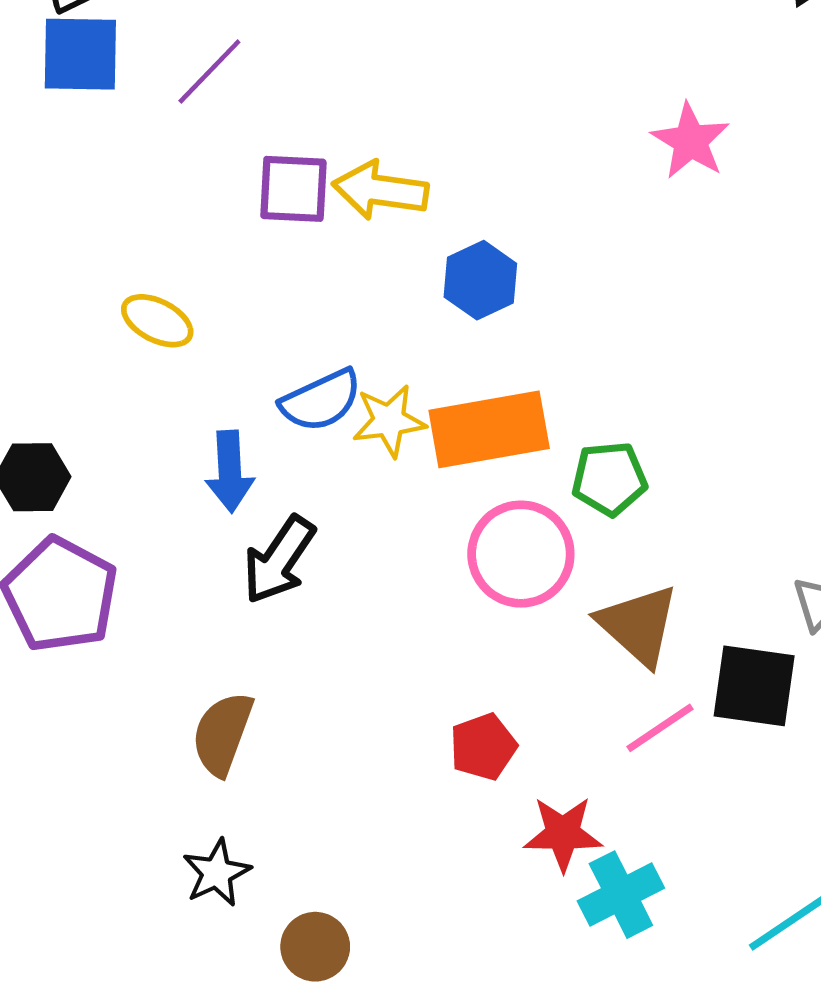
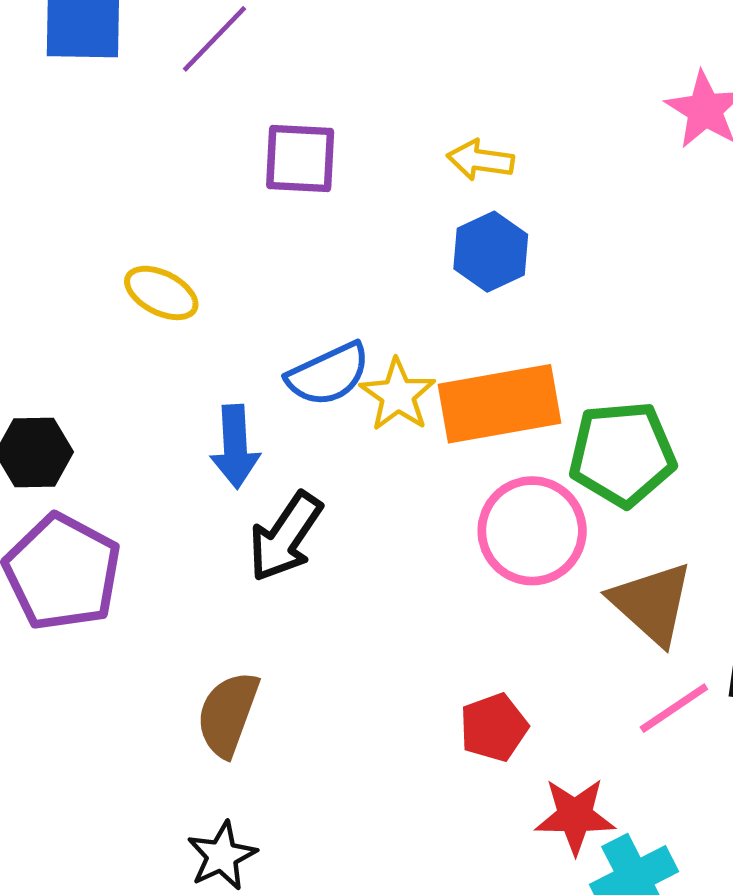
yellow arrow: (380, 190) -> (480, 160), moved, size x0.7
yellow star: (389, 421) -> (398, 395), turned -30
green pentagon: (609, 479) -> (622, 454), size x1.4

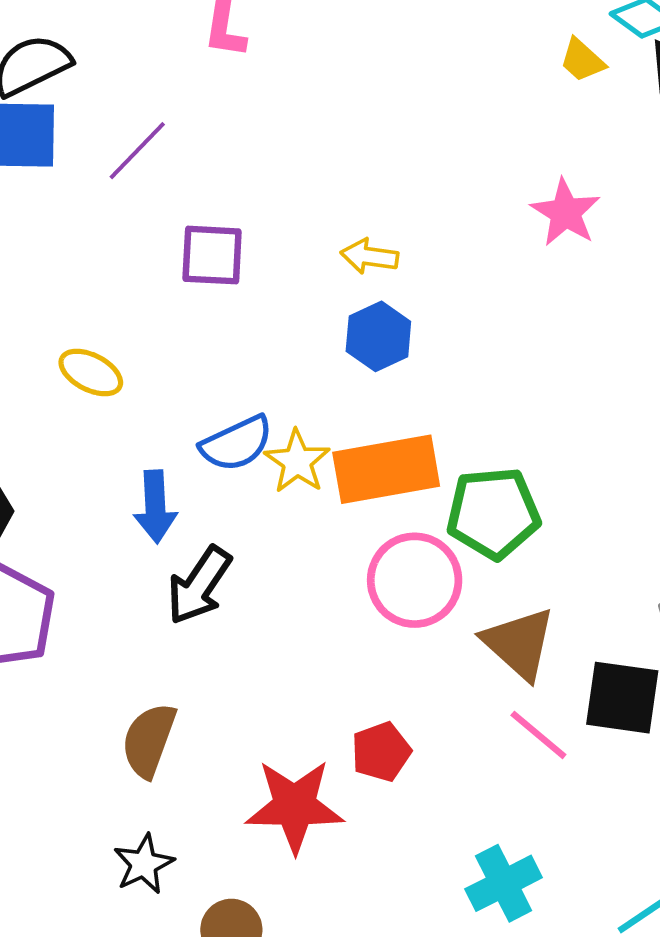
pink line: (674, 708) -> (538, 735), turned 74
red star: (575, 816) -> (295, 806), moved, size x1.4

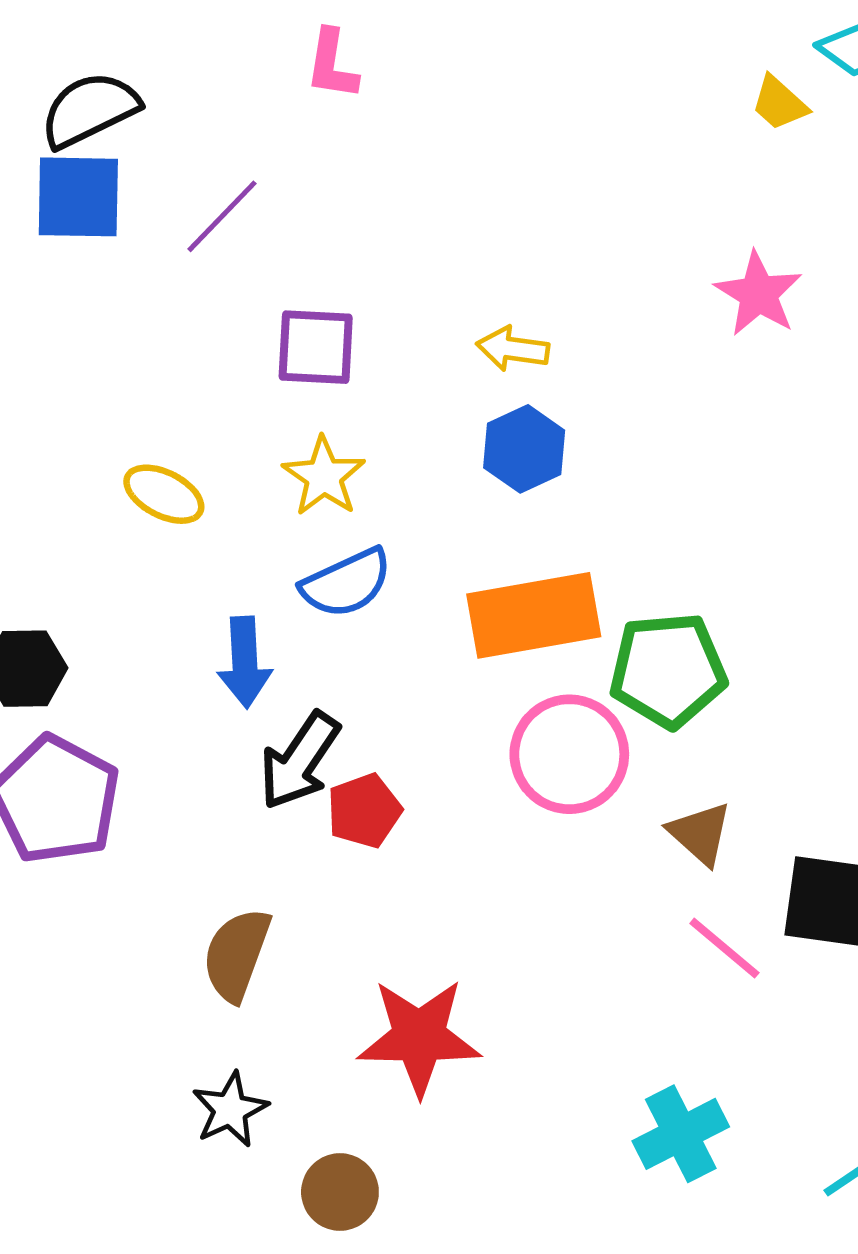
yellow star: (297, 461) -> (324, 476), moved
brown triangle: (519, 643) -> (700, 833), size x0.7
red pentagon: (381, 752) -> (364, 811), moved

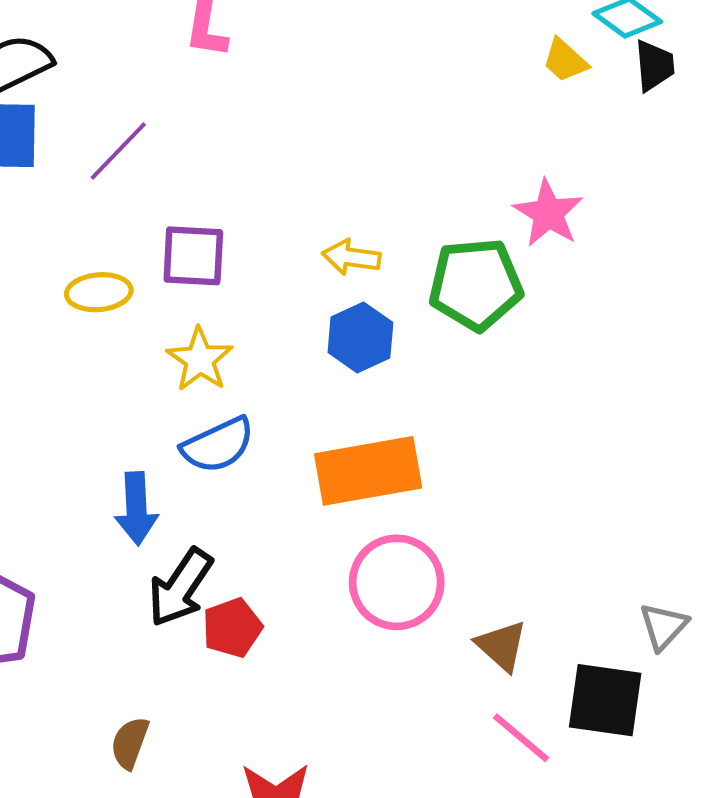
yellow ellipse: (164, 494) -> (99, 292), moved, turned -32
green pentagon: (668, 670) -> (476, 284), moved
brown semicircle: (237, 955) -> (130, 743), size x0.7

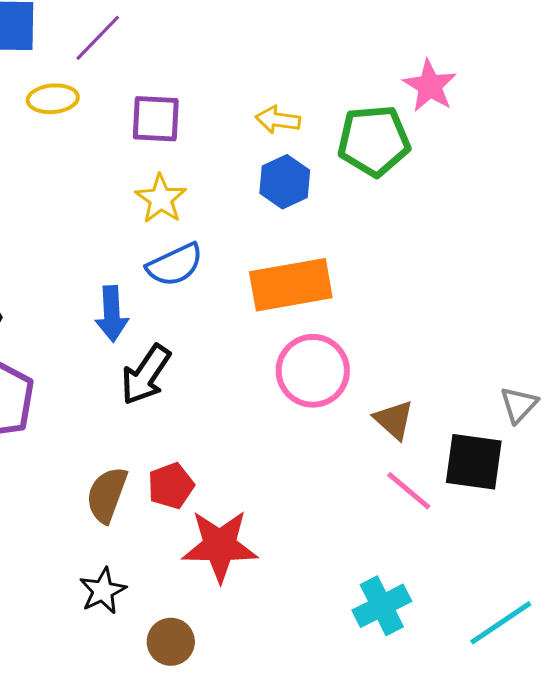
yellow ellipse: (99, 292) -> (53, 99), moved
red pentagon: (232, 628) -> (171, 486), moved
brown semicircle: (130, 743) -> (107, 495), size x1.4

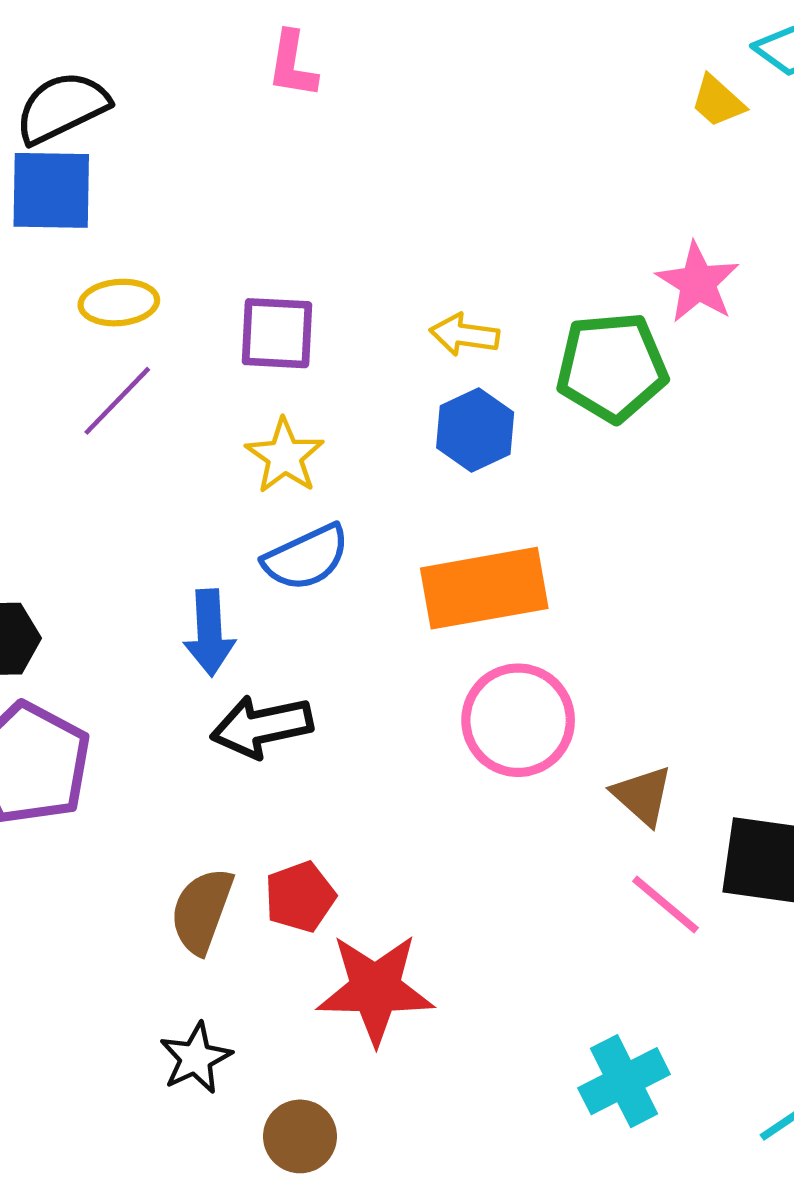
purple line: (98, 38) -> (117, 401), moved
black arrow: (146, 375) -> (262, 726), turned 44

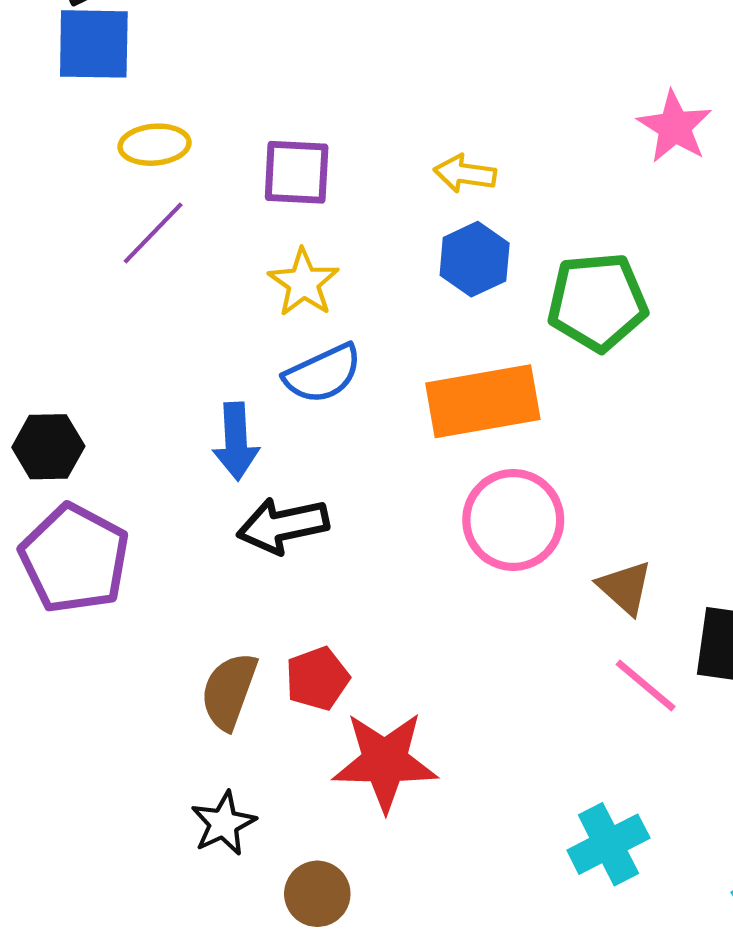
green pentagon: (612, 367) -> (597, 302), moved

